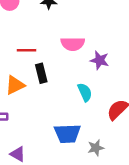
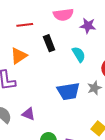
black rectangle: (41, 73) -> (49, 43), moved
gray star: (96, 148) -> (94, 88), moved

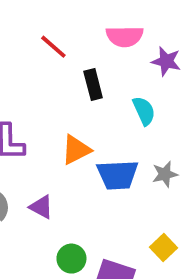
red line: (25, 25) -> (53, 47), turned 42
orange triangle: (19, 56) -> (76, 150), moved

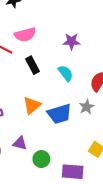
pink semicircle: (125, 36) -> (25, 35), moved
green circle: (71, 259) -> (41, 159), moved

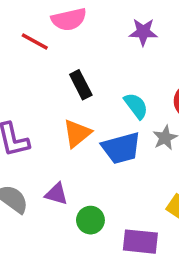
black rectangle: (33, 65) -> (81, 85), moved
cyan semicircle: (66, 73) -> (136, 106), moved

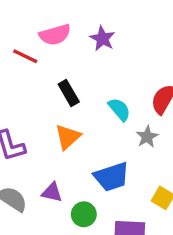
purple star: (143, 32) -> (102, 39), moved, turned 30
blue trapezoid: (121, 148) -> (112, 177), moved

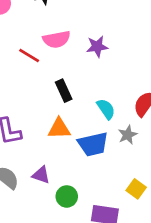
purple star: (102, 39) -> (97, 47), turned 30
orange triangle: (68, 137) -> (59, 128), turned 35
blue trapezoid: (112, 177) -> (93, 144), moved

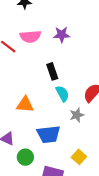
purple star: (97, 47) -> (62, 35), moved
black rectangle: (64, 91) -> (52, 71), moved
blue trapezoid: (93, 144) -> (49, 134), moved

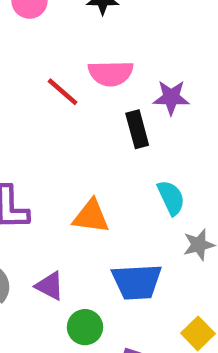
purple star: (62, 35) -> (171, 98), moved
black rectangle: (52, 71) -> (137, 129), moved

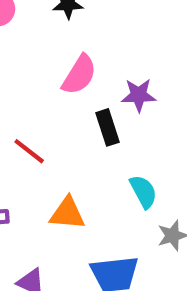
pink semicircle: (111, 73) -> (79, 75), turned -54
red line: (63, 92) -> (29, 151), moved

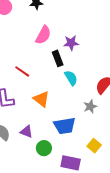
cyan semicircle: (143, 192) -> (71, 78), moved
orange triangle: (67, 213) -> (41, 99), turned 36

